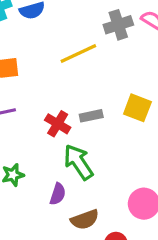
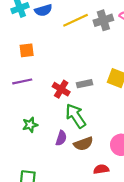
yellow line: (78, 54) -> (76, 20), moved
brown semicircle: (85, 220) -> (83, 144), moved

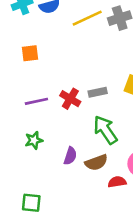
purple line: (22, 81) -> (36, 101), moved
green arrow: (76, 116) -> (105, 130), moved
red semicircle: (101, 169) -> (117, 182), moved

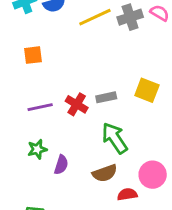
purple semicircle: (70, 156) -> (61, 165), moved

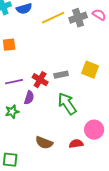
purple semicircle: (61, 165) -> (29, 98), moved
brown semicircle: (105, 173) -> (44, 143), moved, turned 42

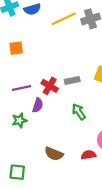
green arrow: (67, 104) -> (79, 112), size x0.7

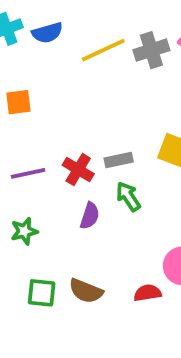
purple semicircle: (38, 105) -> (90, 216), moved
green arrow: (79, 112) -> (128, 197), moved
green square: (17, 172) -> (42, 293), moved

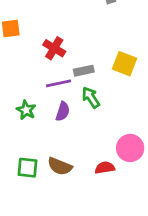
red cross: (78, 170) -> (54, 48), moved
purple line: (28, 173) -> (58, 83), moved
green star: (24, 231) -> (26, 110), moved, turned -30

